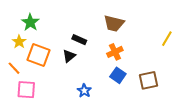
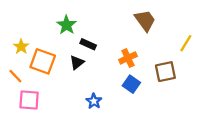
green star: (30, 22) -> (67, 25), moved
brown trapezoid: (114, 23) -> (145, 20), moved, turned -140
brown square: (149, 80) -> (165, 72), moved

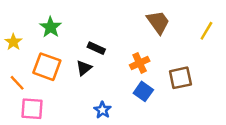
green star: (67, 25) -> (51, 27), moved
yellow line: (186, 43) -> (206, 31), moved
yellow star: (21, 47) -> (13, 42), moved

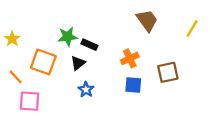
green star: (51, 27) -> (68, 37), moved, turned 30
blue square: (143, 91) -> (133, 85), turned -30
blue star: (102, 110) -> (86, 90), moved

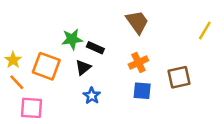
brown trapezoid: (147, 20) -> (137, 22), moved
yellow star: (12, 39) -> (13, 60), moved

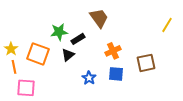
brown trapezoid: (137, 22) -> (99, 18), moved
black rectangle: (95, 48) -> (78, 39), turned -56
orange line: (17, 82) -> (14, 67), turned 32
blue star: (92, 96) -> (89, 78), moved

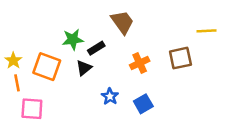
yellow line: (167, 25) -> (206, 31), turned 56
brown square: (146, 63) -> (180, 58), moved
blue square: (116, 74) -> (143, 104), moved, turned -35

